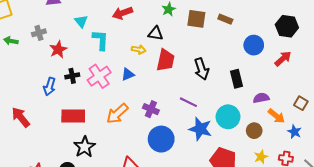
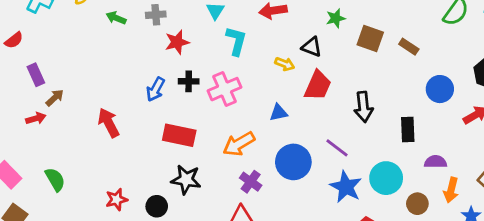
blue triangle: (128, 74) -> (278, 113), moved
purple cross: (151, 109) -> (251, 182), moved
orange arrow: (276, 116) -> (451, 190), turned 54
blue circle: (161, 139) -> (293, 162), moved
black star: (85, 147) -> (186, 180), turned 30

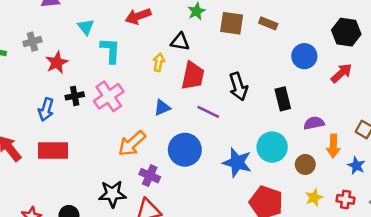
yellow arrow: (285, 64) -> (159, 62), turned -90
red rectangle: (179, 135) -> (53, 150), moved
purple line: (337, 148) -> (208, 112), moved
black star: (186, 180) -> (112, 194), moved

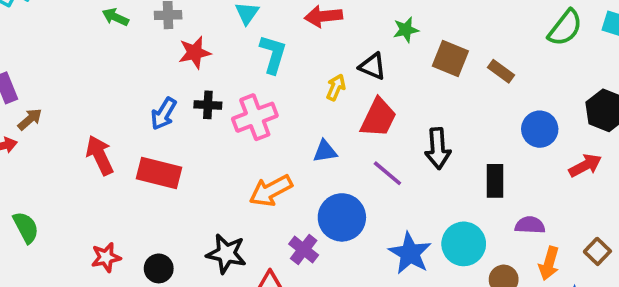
purple cross: (150, 176) -> (304, 250), moved

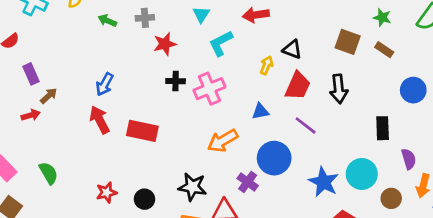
green star: (406, 30) -> (382, 17), moved, turned 30
cyan L-shape: (273, 54) -> (221, 43), turned -132
blue arrow: (164, 114) -> (105, 84), moved
black arrow: (438, 148) -> (339, 89), moved
purple semicircle: (530, 225) -> (409, 159), turned 72

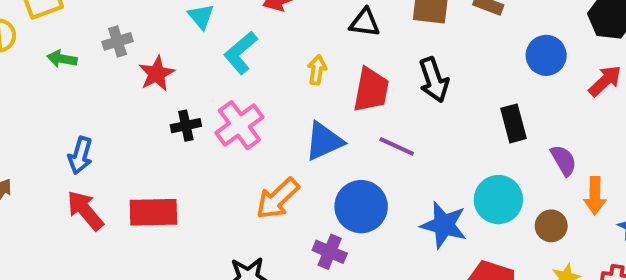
black triangle: (292, 49) -> (365, 23), moved
blue triangle: (260, 111) -> (324, 141), size x1.5

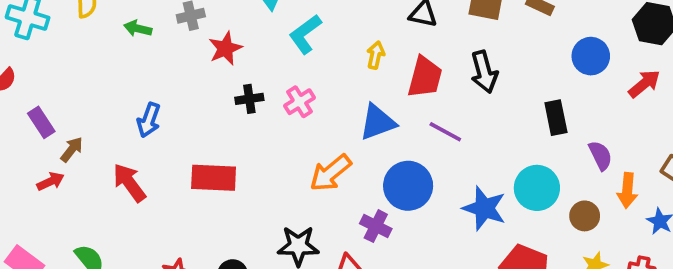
pink cross: (239, 125) -> (299, 102), size x0.7
red arrow: (85, 210) -> (129, 183), moved

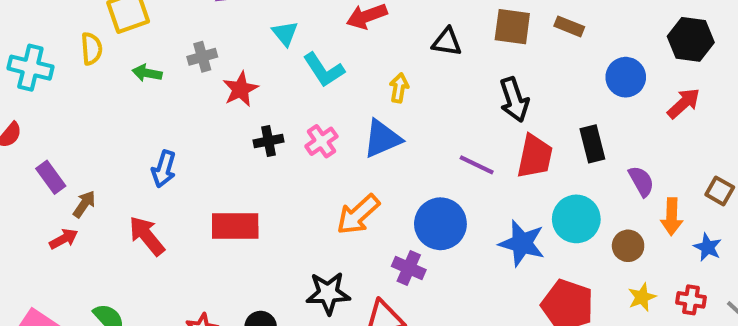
cyan L-shape: (305, 34) -> (324, 70), turned -84
red trapezoid: (425, 77) -> (535, 156), moved
blue triangle: (378, 122) -> (382, 139), moved

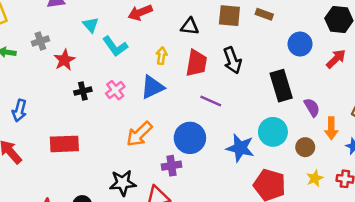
black rectangle: (592, 144) -> (281, 86), size x1.4
red trapezoid: (535, 156) -> (196, 63), moved
purple cross: (409, 268) -> (171, 166), turned -30

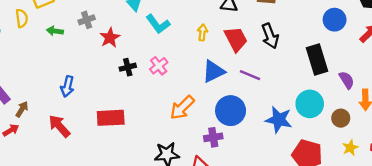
red trapezoid: (196, 63) -> (236, 39), turned -36
blue triangle: (152, 87) -> (213, 71), moved

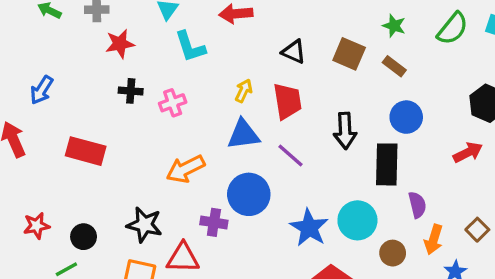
blue circle: (335, 20) -> (406, 117), moved
yellow arrow: (202, 32) -> (244, 91), moved
black arrow: (270, 36) -> (345, 131), moved

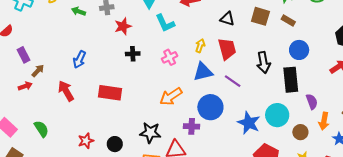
pink cross: (173, 103) -> (170, 57), moved

